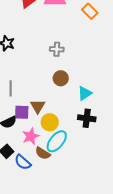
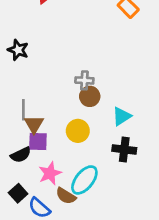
gray cross: (57, 49) -> (84, 80), moved
brown triangle: (38, 106) -> (34, 124), moved
yellow circle: (50, 122) -> (78, 131), moved

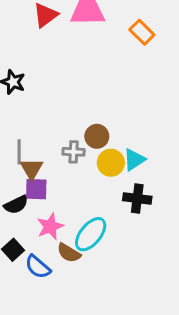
gray cross: (84, 80) -> (74, 152), moved
yellow circle: (78, 131) -> (111, 163), moved

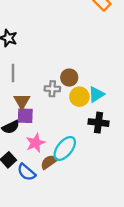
gray line: (19, 152) -> (13, 73), moved
brown semicircle: (69, 253) -> (49, 162), turned 114

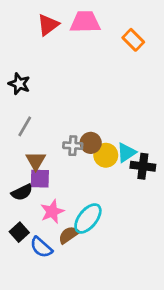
gray line: (13, 73) -> (25, 126), turned 30
brown circle: (69, 78) -> (91, 143), moved
black cross: (99, 123) -> (143, 166), moved

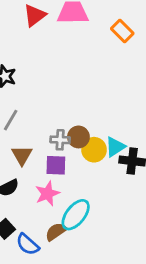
purple square: (40, 179) -> (56, 165), moved
pink star: (52, 212) -> (47, 193), moved

